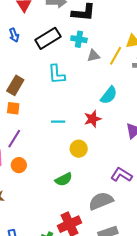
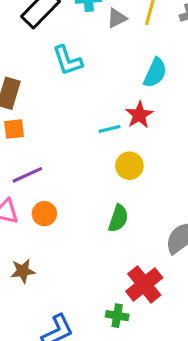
cyan line: (58, 122) -> (110, 129), moved
purple line: (14, 139) -> (27, 175), turned 48
green semicircle: (64, 179) -> (118, 218), turned -30

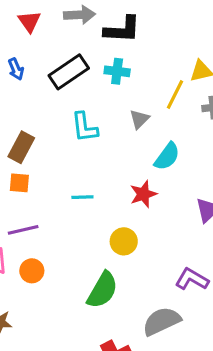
gray triangle: (117, 18) -> (139, 119), moved, turned -30
cyan line: (110, 129) -> (82, 197), moved
green semicircle: (118, 218) -> (102, 290), size x1.4

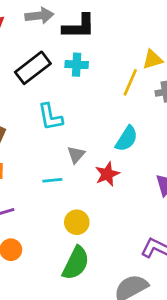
gray triangle: (139, 119) -> (76, 155), moved
yellow circle: (124, 241) -> (77, 222), moved

